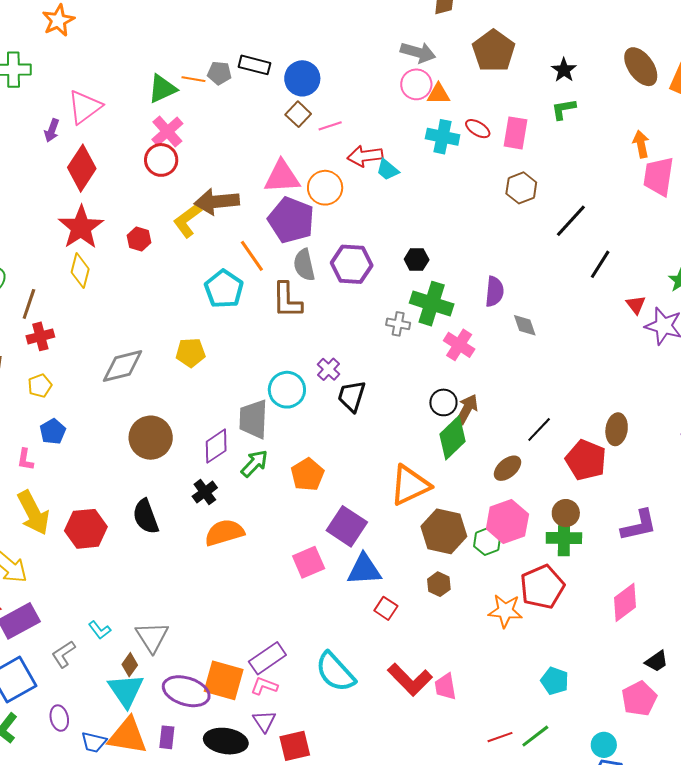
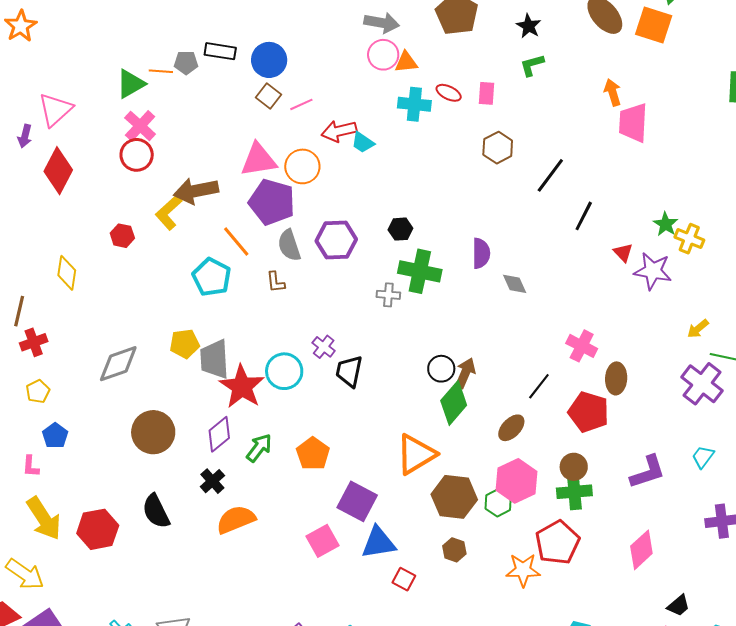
pink rectangle: (515, 133) -> (487, 93), size x0.7
red star: (81, 227) -> (242, 387), moved
brown L-shape: (287, 300) -> (276, 282), size x0.6
pink cross: (459, 345) -> (582, 346), moved
gray trapezoid: (253, 419) -> (214, 359), moved

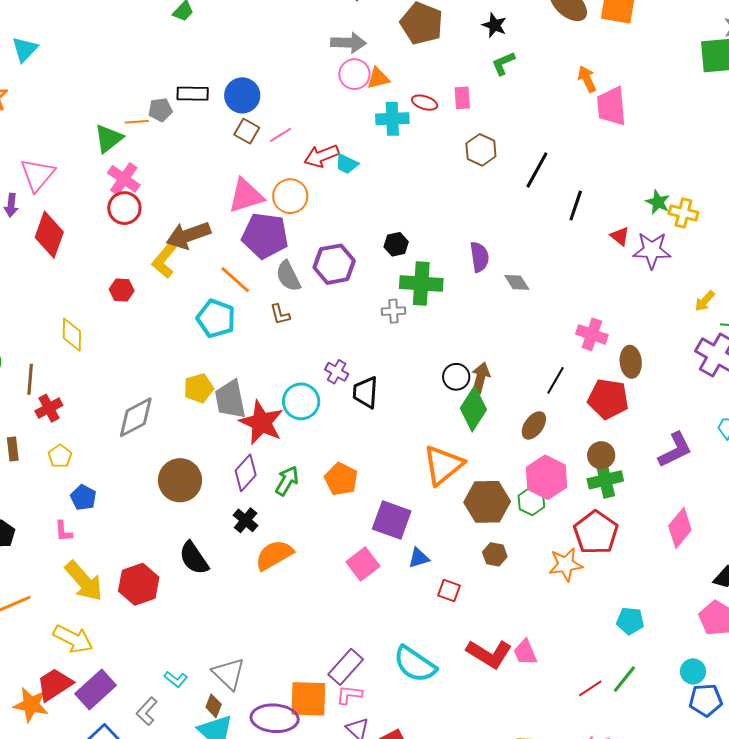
blue triangle: (379, 543) -> (419, 558), size x0.6

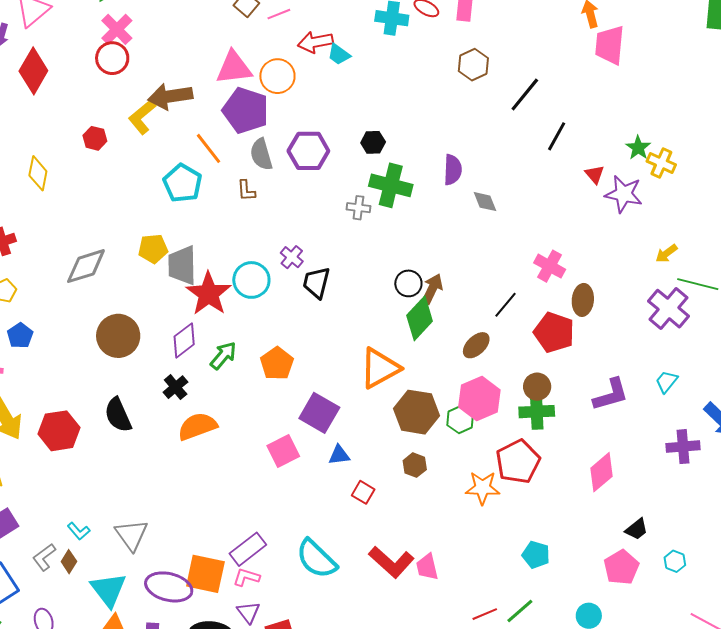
brown diamond: (214, 706) -> (69, 562), moved

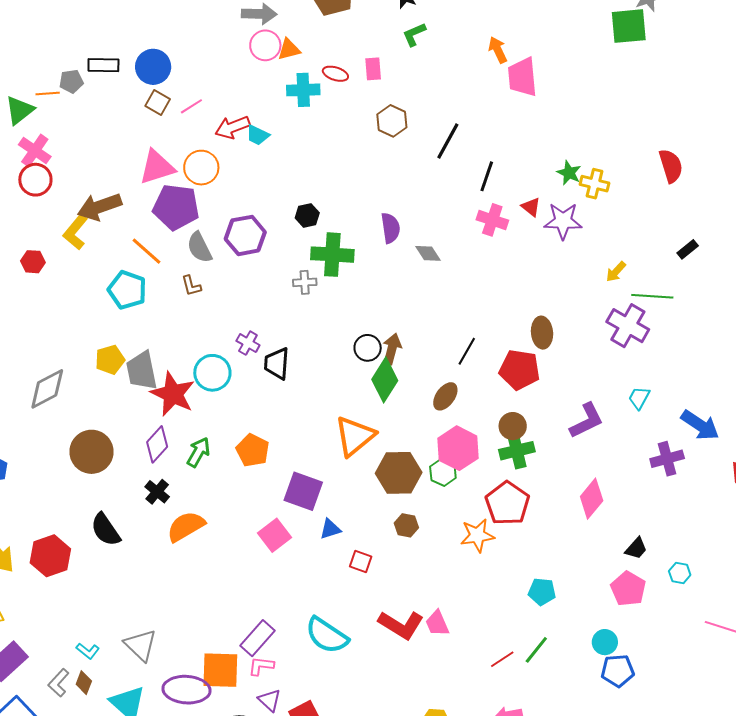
pink cross: (550, 266) -> (492, 220), moved

